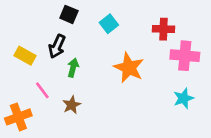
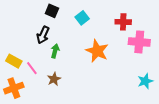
yellow rectangle: (25, 56) -> (14, 61), moved
cyan star: (183, 98) -> (145, 81), moved

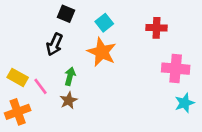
pink cross: (139, 42) -> (176, 69), moved
green arrow: (55, 51) -> (70, 76), moved
orange star: (97, 51) -> (102, 52), moved

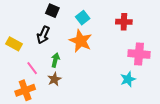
yellow rectangle: (18, 77) -> (14, 44), moved
cyan star: (185, 103) -> (128, 79), moved
orange cross: (18, 112) -> (25, 90), moved

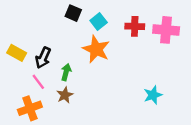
black square: (52, 11) -> (73, 13), moved
red cross: (124, 22) -> (135, 26), moved
black arrow: (43, 35) -> (43, 58), moved
pink cross: (139, 54) -> (166, 30), moved

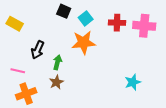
orange star: (96, 49) -> (84, 43), turned -30
yellow rectangle: (17, 53) -> (15, 24), moved
pink line: (38, 82) -> (18, 71), moved, turned -40

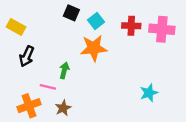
black arrow: (38, 50) -> (27, 56), moved
pink line: (18, 71) -> (48, 87), moved
brown star: (56, 82) -> (63, 108), moved

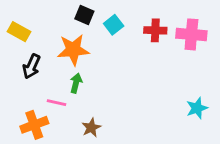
orange star: (94, 48) -> (73, 50), moved
cyan star: (149, 93) -> (197, 108), moved
brown star: (63, 108) -> (91, 128), moved

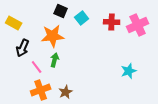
pink cross: (191, 34) -> (138, 25), turned -30
pink line: (57, 103) -> (37, 67), moved, turned 40
cyan star: (197, 108) -> (129, 71), moved
orange cross: (34, 125) -> (41, 90), moved

